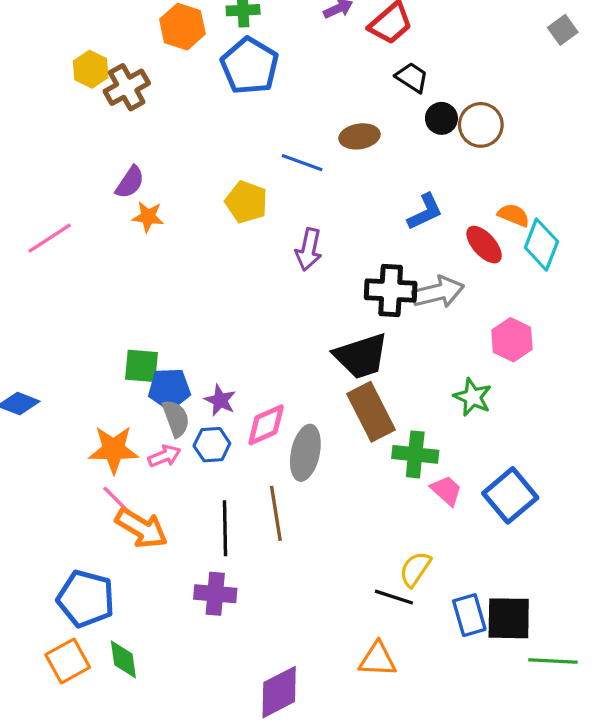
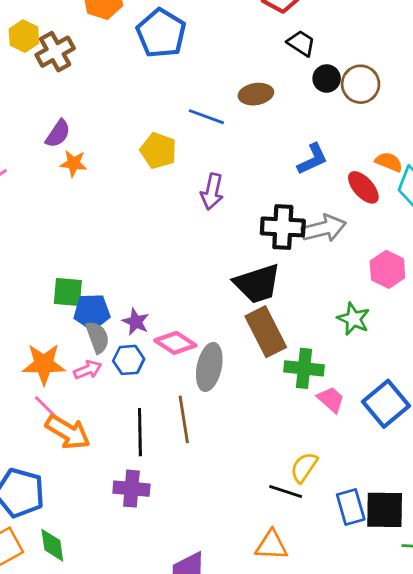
pink diamond: (266, 425) -> (175, 343), turned 57

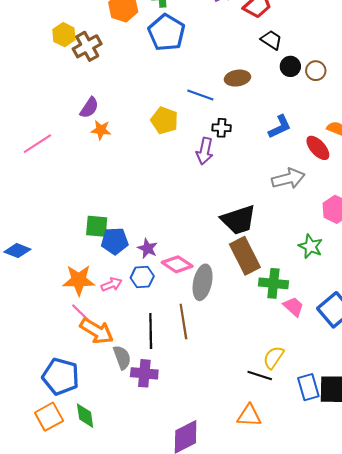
brown circle: (361, 84) -> (316, 71), size x0.7
black cross: (283, 227) -> (222, 128), moved, size x0.6
gray semicircle: (98, 337) -> (122, 357), moved

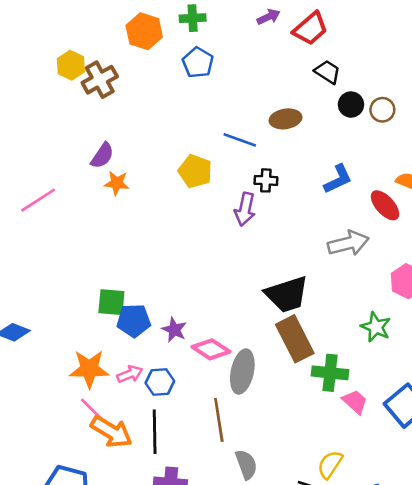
blue pentagon: (167, 33) -> (198, 63), size x0.7
blue hexagon: (142, 277) -> (160, 382), moved
black line: (151, 331) -> (155, 432), moved
gray semicircle: (122, 357) -> (246, 464), moved

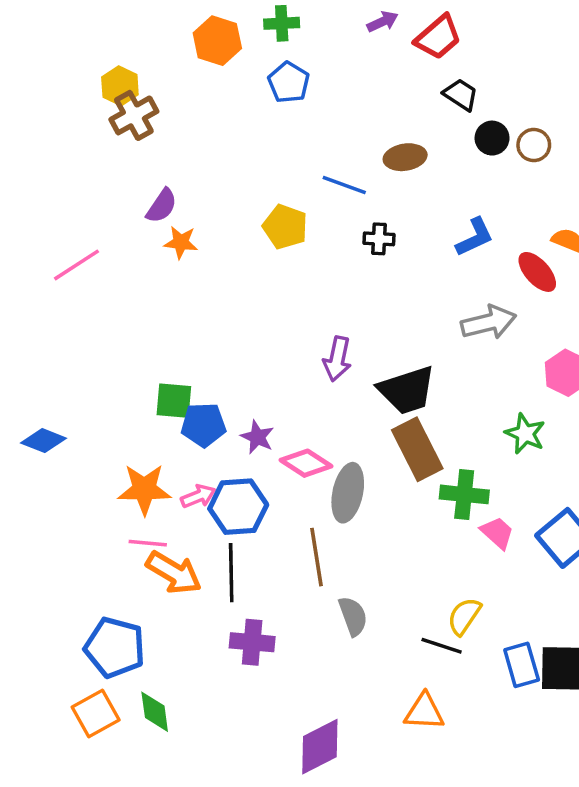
brown cross: (100, 80) -> (134, 115), moved
purple arrow: (245, 209) -> (337, 359), moved
blue hexagon: (160, 382) -> (238, 507), size x1.5
pink line: (92, 409) -> (148, 543), turned -40

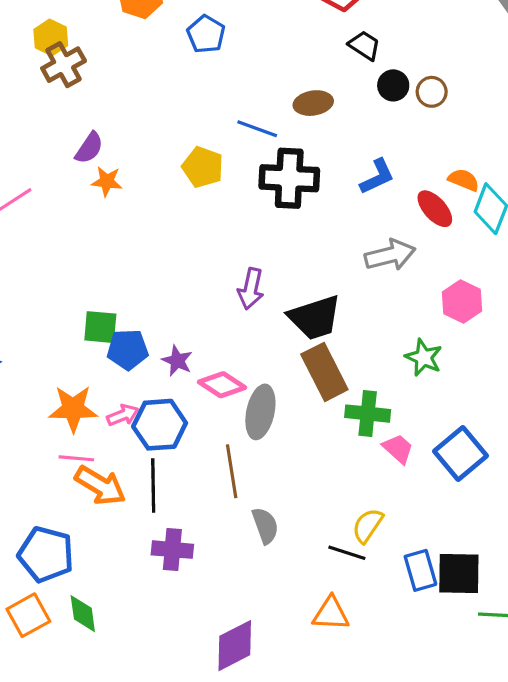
black cross: (379, 239) -> (289, 178), size x2.0

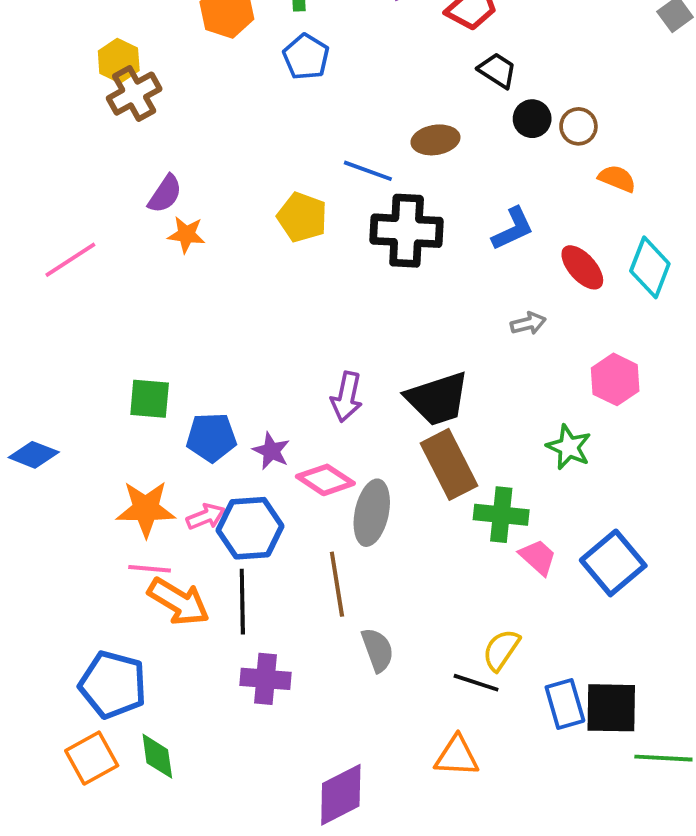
orange semicircle: (464, 180) -> (617, 179), moved
gray arrow: (390, 255) -> (528, 323), size x0.6
purple arrow: (251, 289) -> (347, 397), moved
green square: (100, 327) -> (150, 399), moved

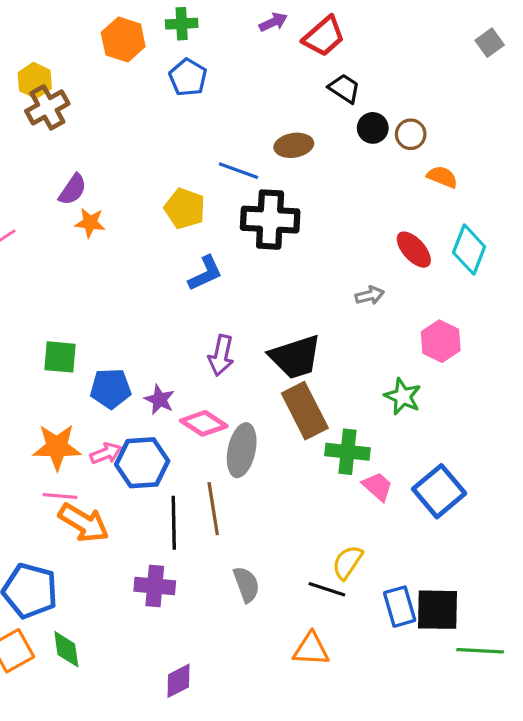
blue L-shape: (513, 229) -> (205, 273), moved
black line: (242, 602) -> (174, 523), moved
gray semicircle: (378, 650) -> (246, 584), moved
purple diamond: (341, 795) -> (178, 681), moved, size x0.7

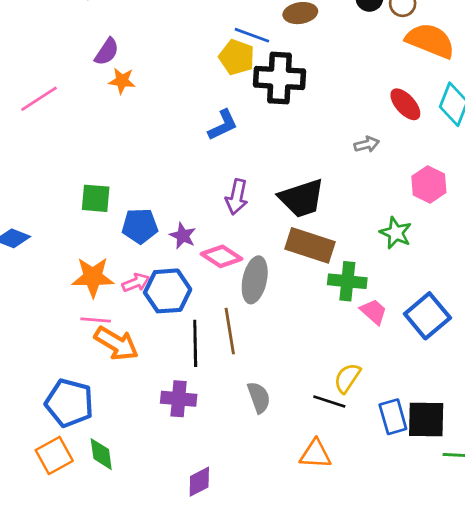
orange semicircle: (442, 177) -> (430, 41), size x1.8
yellow pentagon: (185, 208) -> (237, 57), moved
brown rectangle: (305, 411) -> (310, 245), turned -45

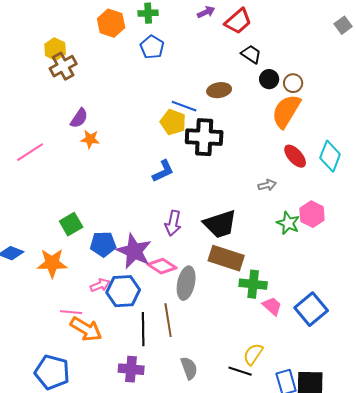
orange semicircle: (430, 41) -> (286, 111), moved, turned -81
green square: (96, 198) -> (71, 224), turned -35
green star: (396, 233) -> (288, 223), moved
purple star: (183, 236) -> (134, 251), size x1.8
orange star: (93, 277) -> (52, 263), moved

